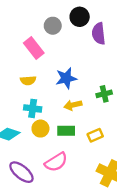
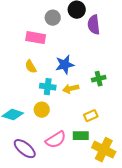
pink rectangle: (34, 48) -> (36, 38), turned -42
yellow semicircle: (28, 80) -> (31, 67), turned 64
cyan cross: (33, 108) -> (48, 87), moved
green rectangle: (66, 131) -> (81, 136), moved

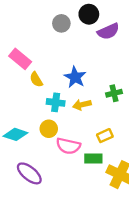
purple semicircle: (94, 25) -> (108, 31), turned -108
pink rectangle: (36, 38) -> (20, 59), moved, turned 30
blue star: (65, 65) -> (75, 77), turned -30
pink semicircle: (56, 140) -> (68, 146), moved, turned 45

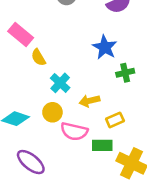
blue star: (75, 77) -> (105, 47), moved
cyan cross: (56, 102) -> (60, 83), turned 36
yellow arrow: (82, 105) -> (89, 101), moved

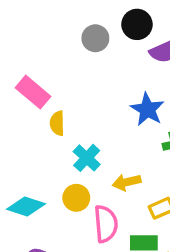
yellow semicircle: (38, 57) -> (57, 123), turned 30
pink semicircle: (74, 131) -> (106, 224), turned -108

